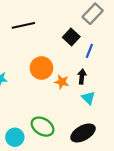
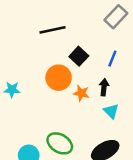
black line: (23, 25) -> (53, 30), moved
black square: (71, 37) -> (79, 56), moved

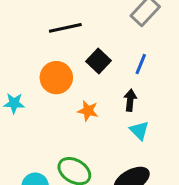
orange circle: (59, 78) -> (56, 78), moved
orange star: (81, 93) -> (88, 111), moved

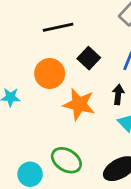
orange star: (88, 111) -> (79, 104), size x1.6

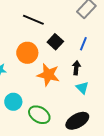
black line: (58, 27) -> (33, 20), turned 35
cyan circle: (30, 174) -> (13, 102), moved

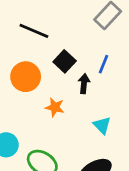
black arrow: (76, 68) -> (84, 84), moved
orange star: (48, 75) -> (55, 107), size x0.6

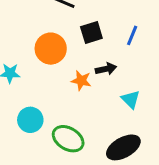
black square: (65, 61) -> (91, 33), turned 30
black arrow: (84, 84) -> (106, 69), moved, turned 72

